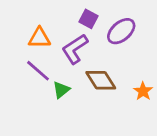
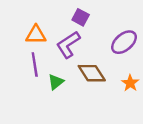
purple ellipse: (121, 31) -> (124, 42), moved
purple line: (38, 71) -> (35, 64), turned 40

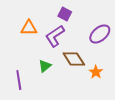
purple line: (35, 64) -> (19, 80), moved
orange star: (130, 83) -> (96, 72), moved

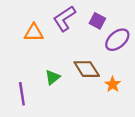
purple square: (65, 14) -> (97, 21), moved
purple L-shape: (55, 36) -> (64, 18), moved

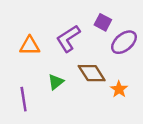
purple L-shape: (64, 18) -> (68, 38), moved
orange triangle: (34, 33) -> (30, 46), moved

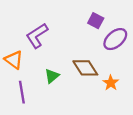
purple L-shape: (68, 38) -> (37, 36), moved
orange triangle: (30, 46) -> (14, 60), moved, turned 36

